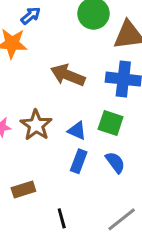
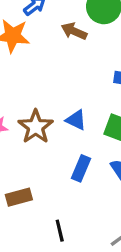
brown arrow: (68, 75) -> (74, 31), moved, size x0.7
blue triangle: (77, 131) -> (76, 120), moved

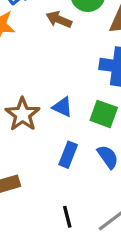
black line: (60, 231) -> (67, 217), moved

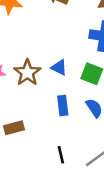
blue rectangle: (68, 155) -> (63, 106), turned -30

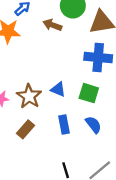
brown rectangle: (14, 128) -> (25, 129), moved, turned -30

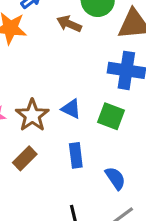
blue semicircle: (93, 125) -> (115, 178), moved

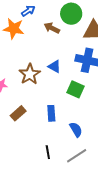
blue triangle: (71, 109) -> (54, 66), moved
brown star: (32, 115) -> (30, 74), moved

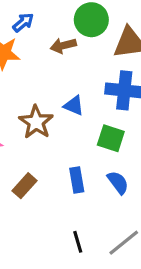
brown arrow: (52, 28) -> (63, 46), turned -35
blue semicircle: (76, 130) -> (118, 182), moved

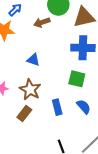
blue triangle: (74, 106) -> (33, 60), moved
brown star: (36, 122) -> (30, 90), moved

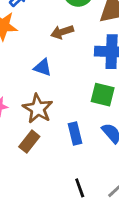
brown arrow: (42, 22) -> (62, 32), moved

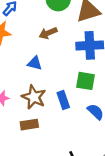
blue rectangle: (75, 133) -> (63, 100), moved
brown rectangle: (29, 142) -> (29, 125), turned 48

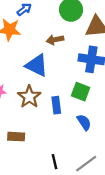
blue triangle: (35, 63) -> (37, 65), size x1.6
brown rectangle: (29, 125) -> (16, 137), moved

